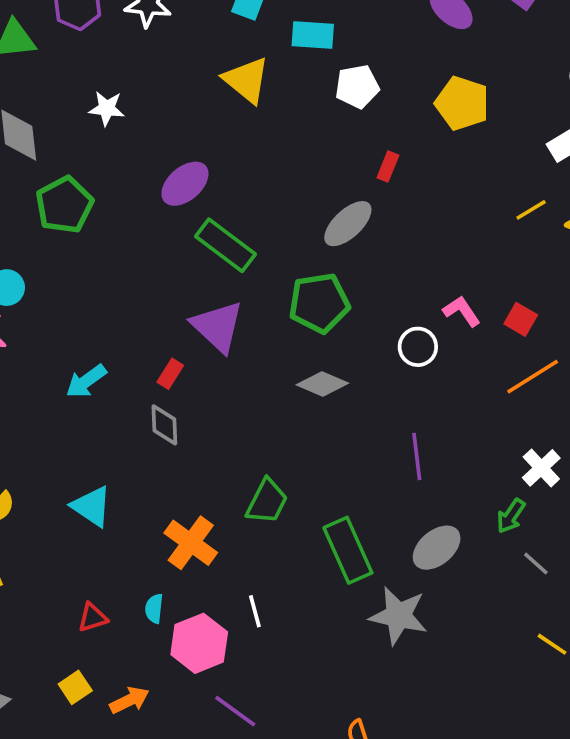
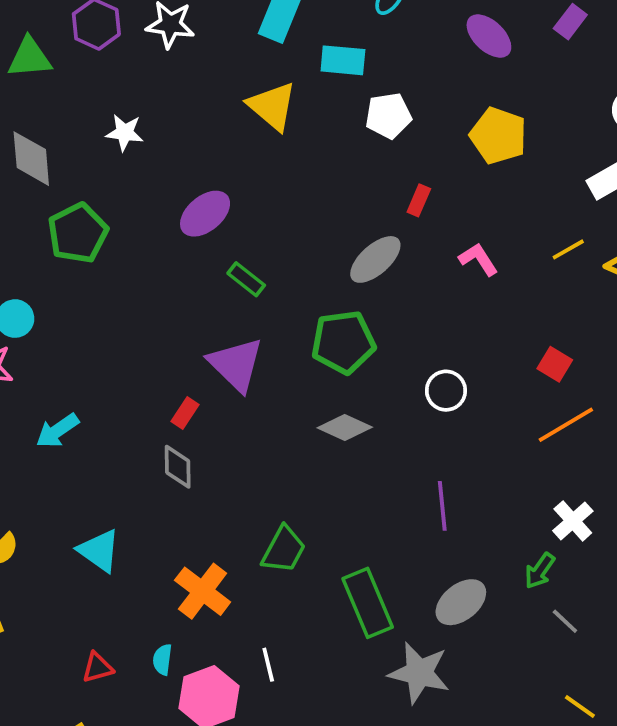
green rectangle: (226, 245) -> (246, 279), size x0.6
pink L-shape: (462, 311) -> (478, 259), moved
cyan arrow: (86, 381) -> (57, 431), moved

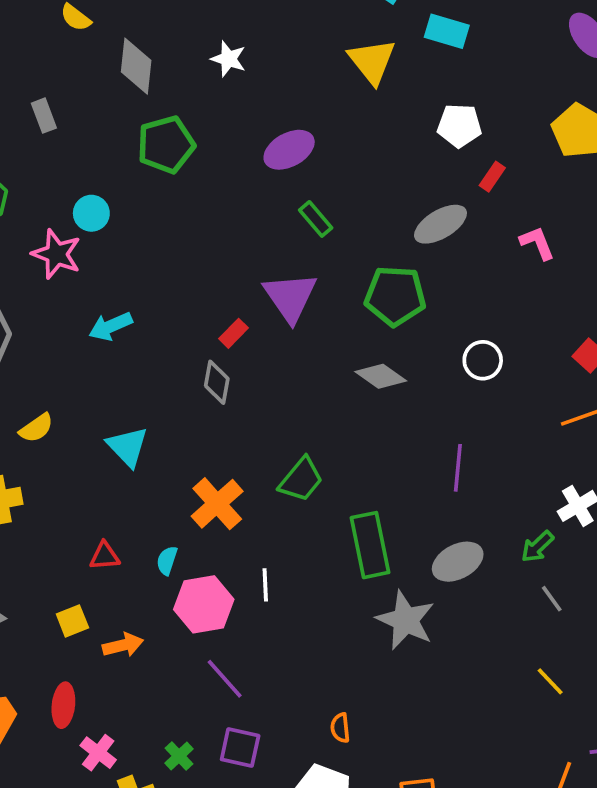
white pentagon: (388, 116) -> (459, 126), moved

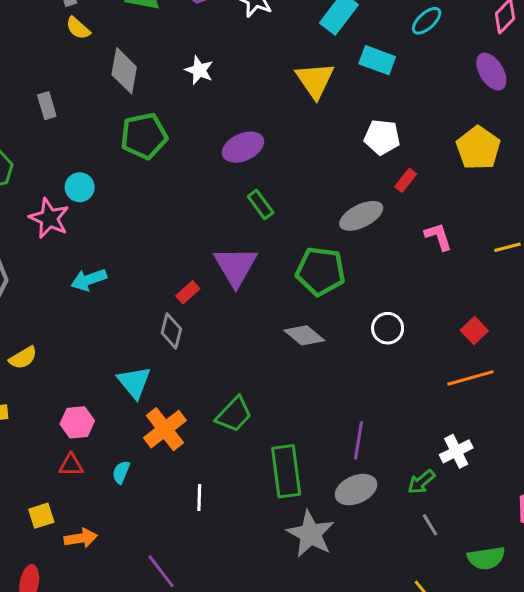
cyan triangle: (128, 447) -> (134, 382), moved
purple line: (458, 468) -> (359, 440), moved
pink hexagon: (204, 604) -> (77, 422), moved, size x0.7

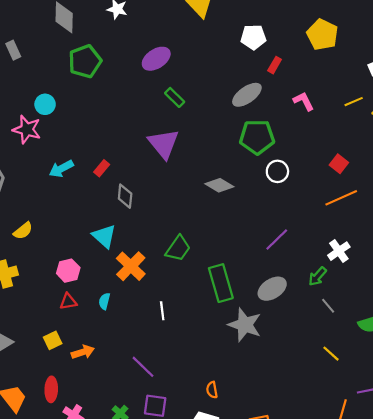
green pentagon: (321, 271) -> (257, 137), moved
red rectangle: (188, 292) -> (102, 168), moved
purple line: (359, 440) -> (277, 240), moved, turned 45

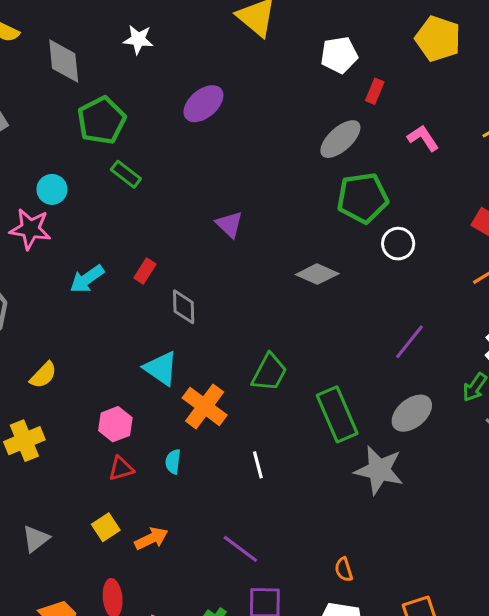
green rectangle: (175, 97) -> (126, 174), moved
purple triangle: (164, 144) -> (229, 224), size x0.6

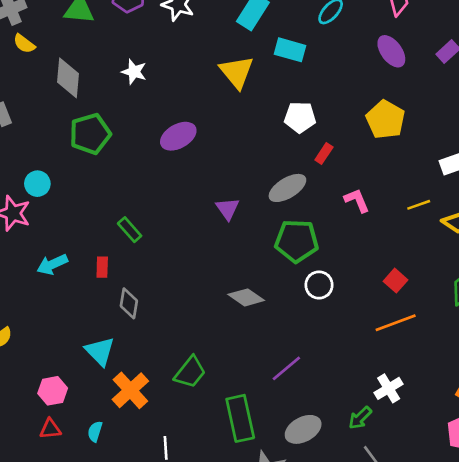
green rectangle: (126, 174) -> (130, 230), moved
purple triangle: (229, 224) -> (228, 209), moved
red rectangle: (145, 271) -> (102, 267), turned -42
purple line: (410, 342) -> (286, 368), moved

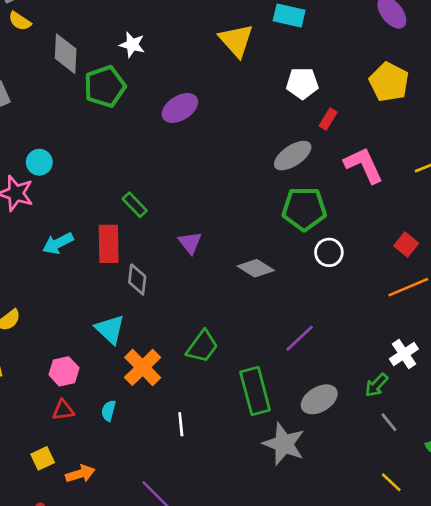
green pentagon: (90, 134) -> (105, 86), moved
pink L-shape: (357, 200) -> (364, 165), size x1.5
purple triangle: (228, 209) -> (190, 243), moved
red rectangle: (102, 267) -> (109, 244), size x1.8

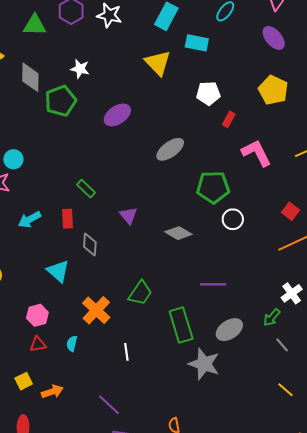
gray ellipse: (293, 156) -> (170, 149), moved
red rectangle: (109, 244) -> (68, 219), size x0.7
cyan triangle: (110, 329) -> (58, 271), moved
purple line: (300, 338) -> (213, 284), turned 45

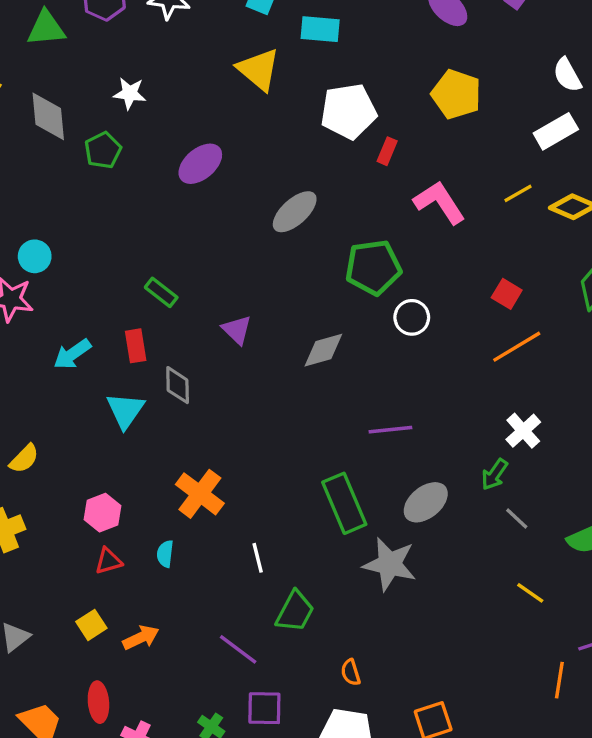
white pentagon: (208, 93) -> (349, 111), size x1.4
green pentagon: (61, 101) -> (103, 150), size x0.7
gray diamond: (178, 233) -> (323, 350), turned -40
cyan triangle: (58, 271) -> (125, 410), moved, turned 30
green trapezoid: (140, 293) -> (295, 611), moved

